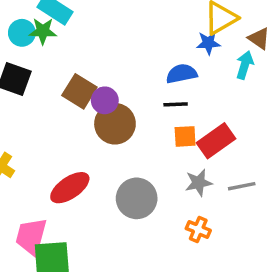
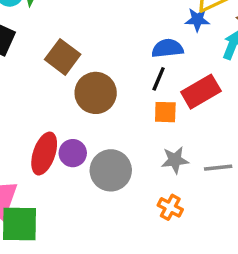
purple circle: (105, 100) -> (73, 153), moved
black line: (176, 104) -> (159, 79), turned -70
red rectangle: (216, 141) -> (201, 92), moved
red ellipse: (70, 188) -> (44, 154), turned -42

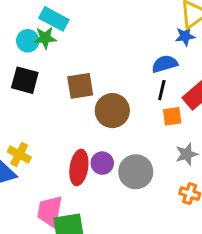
brown square: (63, 57) -> (80, 86), turned -36

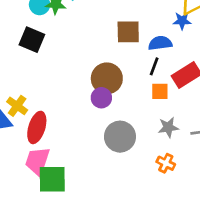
brown square: (80, 86) -> (128, 32), moved
purple circle: (102, 163) -> (101, 98), moved
red ellipse: (79, 167) -> (37, 127), moved

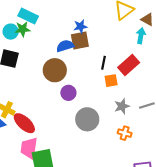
blue star: (182, 21) -> (80, 26), moved
blue semicircle: (160, 43) -> (65, 46), moved
brown circle: (107, 78) -> (55, 70), moved
red ellipse: (37, 127) -> (24, 123), turned -55

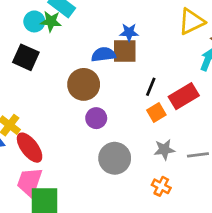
orange square: (111, 81) -> (156, 112), turned -32

